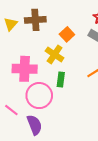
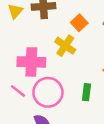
green rectangle: (61, 79) -> (87, 92), moved
pink line: (11, 110) -> (18, 91), moved

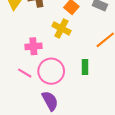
pink cross: (31, 62) -> (33, 46), size x0.7

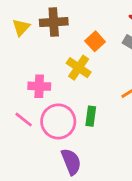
green rectangle: (85, 67) -> (91, 116), moved
purple semicircle: (50, 101) -> (71, 162), moved

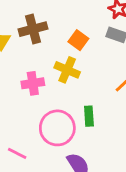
pink cross: (39, 86) -> (33, 83), moved
pink line: (24, 120) -> (17, 153), moved

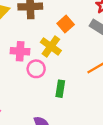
pink circle: (57, 128) -> (36, 69), moved, size x0.6

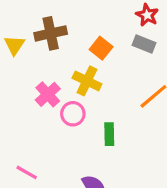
pink cross: (20, 51) -> (48, 94), turned -36

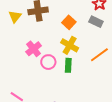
yellow cross: (87, 81) -> (70, 45), moved
green rectangle: (109, 134) -> (68, 65), moved

